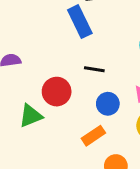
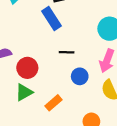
red circle: (57, 92) -> (27, 68), moved
orange rectangle: (93, 136) -> (54, 103), moved

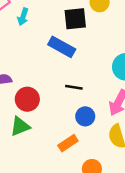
blue rectangle: (51, 18) -> (62, 47), turned -35
orange rectangle: (54, 103) -> (68, 143), moved

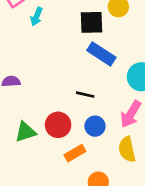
blue rectangle: (62, 47) -> (101, 54), moved
red circle: (27, 99) -> (58, 125), moved

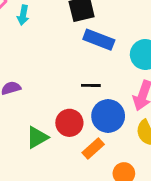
blue circle: (95, 126) -> (108, 116), size x1.5

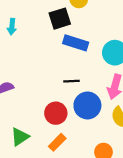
green triangle: (37, 137) -> (20, 137), moved
orange rectangle: (93, 148) -> (57, 142), moved

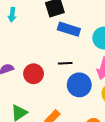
red circle: (56, 113) -> (34, 74), moved

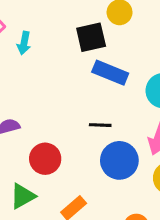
red circle: (34, 74) -> (45, 159), moved

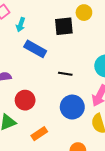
blue rectangle: (110, 73) -> (35, 49), moved
black line: (100, 125) -> (65, 74), moved

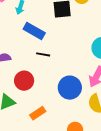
black line: (65, 74) -> (43, 54), moved

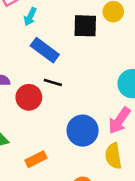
red circle: (24, 81) -> (29, 97), moved

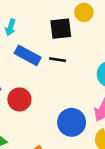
black line: (53, 82) -> (58, 60), moved

